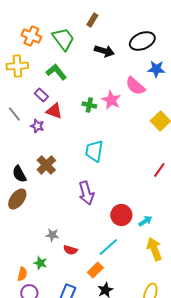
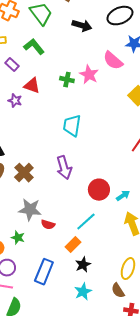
purple rectangle: (41, 95) -> (12, 65), moved
brown cross: (46, 165) -> (24, 173), moved
gray star: (52, 235) -> (30, 210), size x1.6

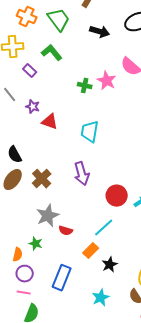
red triangle: (32, 86) -> (50, 122), moved
gray star: (30, 210) -> (48, 216), turned -30
black star: (83, 265) -> (110, 265), moved

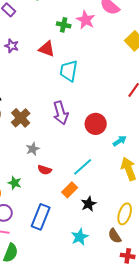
red triangle: (50, 122) -> (47, 49), moved
red circle: (117, 196) -> (96, 124), moved
gray star: (48, 216) -> (33, 149), moved, size x0.6

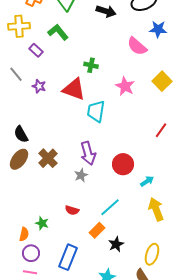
pink star: (86, 20) -> (125, 86), moved
red triangle: (47, 49) -> (74, 89), size x1.4
gray star: (33, 149) -> (81, 175), moved

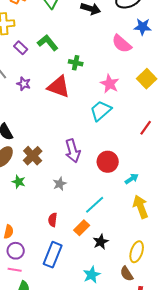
green L-shape: (58, 32) -> (48, 43), moved
cyan trapezoid: (96, 111) -> (101, 111), moved, turned 40
gray star: (81, 175) -> (60, 184), moved
red semicircle: (72, 210) -> (53, 220), moved, turned 80
green star: (42, 223) -> (19, 182), moved

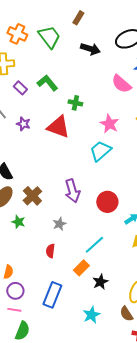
red semicircle: (53, 220) -> (50, 251), moved

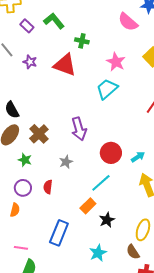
red circle: (107, 202) -> (111, 153), moved
red semicircle: (50, 251) -> (48, 187), moved
purple circle: (15, 291) -> (23, 188), moved

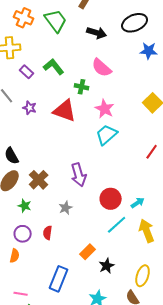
pink semicircle: (128, 22) -> (102, 68), moved
pink star: (116, 62) -> (105, 109), moved
cyan line: (101, 183) -> (117, 225), moved

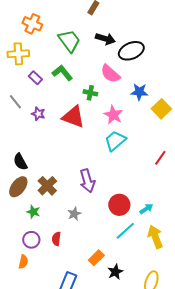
green trapezoid: (56, 21) -> (69, 41), moved
black ellipse: (135, 23) -> (131, 51), moved
blue star: (149, 51) -> (139, 92), moved

